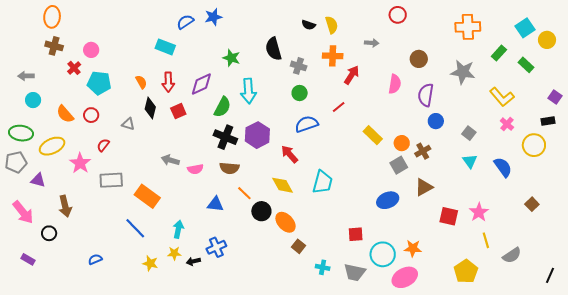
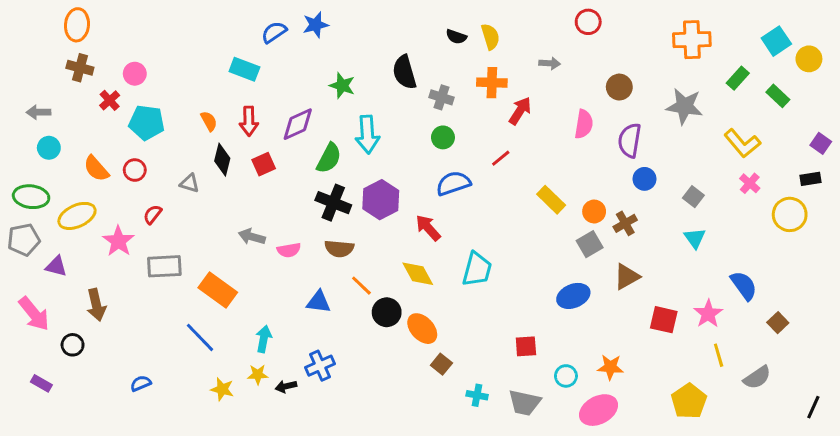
blue semicircle: (503, 167) -> (744, 286), moved
brown square: (532, 204) -> (778, 323), moved
cyan circle: (383, 254) -> (566, 376), size x0.6

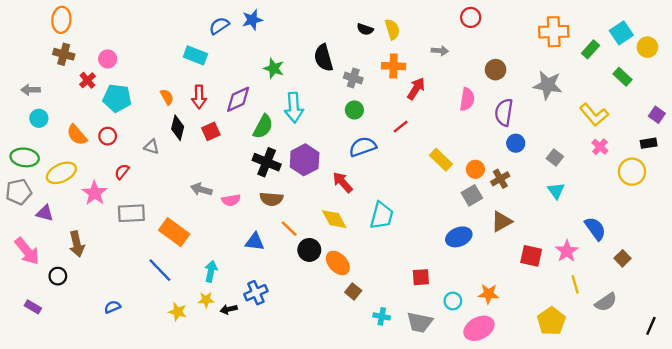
green rectangle: (738, 78) -> (590, 49), moved

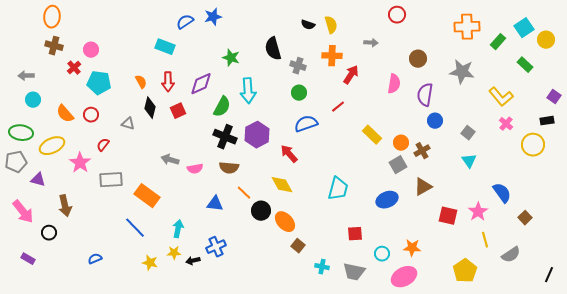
cyan trapezoid: (382, 216) -> (338, 189), moved

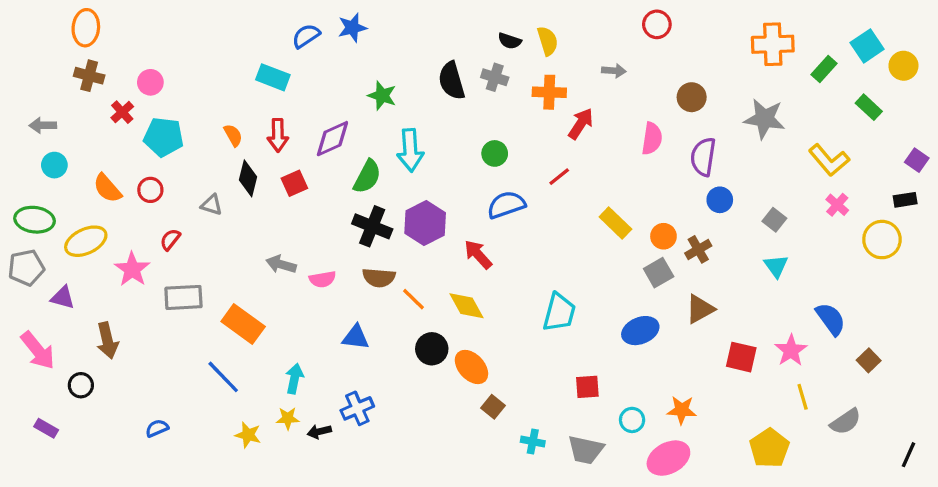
gray cross: (298, 66) -> (495, 77), moved
orange line: (244, 193) -> (414, 299), moved

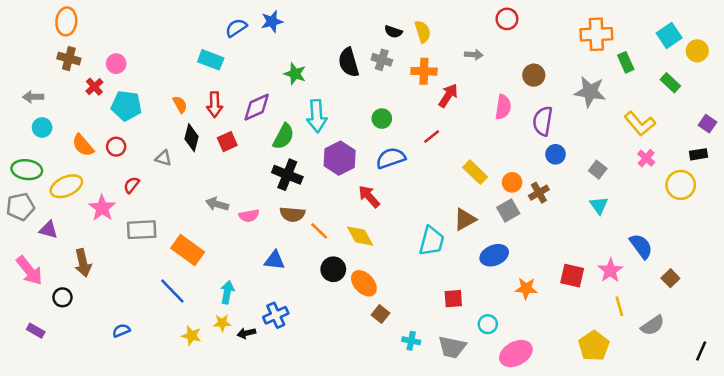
green rectangle: (824, 69) -> (626, 62), moved, turned -66
purple hexagon: (425, 223) -> (340, 158), moved
brown triangle: (700, 309) -> (465, 219), moved
orange star: (682, 410) -> (526, 288), moved

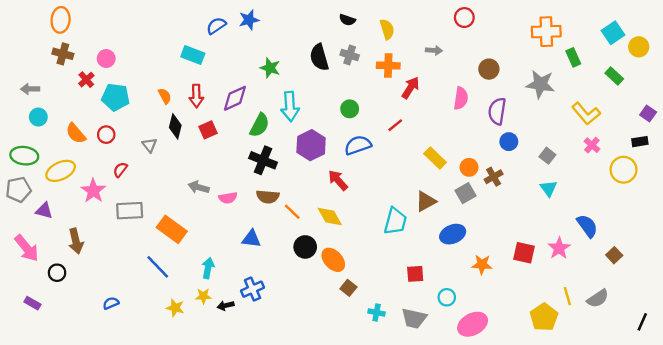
black semicircle: (393, 32) -> (347, 20), moved
gray triangle: (163, 158) -> (150, 145), turned 35
yellow line: (619, 306) -> (567, 296), moved

